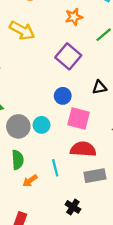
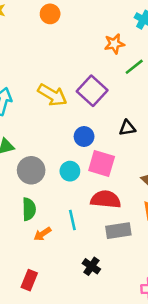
orange star: (74, 17) -> (114, 44), moved
yellow arrow: (22, 30) -> (52, 95), moved
cyan circle: (42, 125) -> (70, 171), moved

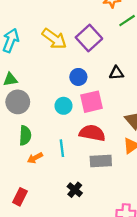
pink square: (102, 164) -> (91, 102), turned -35
gray circle: (31, 170) -> (18, 102), moved

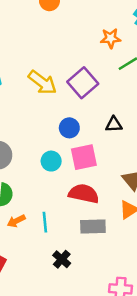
cyan line: (62, 148) -> (45, 222), moved

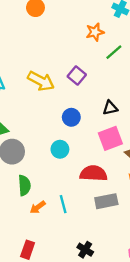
purple square: (83, 83) -> (77, 75), size x0.7
pink square: (84, 157) -> (110, 138), moved
black cross: (62, 259) -> (85, 250), moved

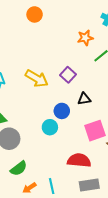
black triangle: (110, 108) -> (84, 99), moved
cyan circle: (60, 149) -> (50, 127), moved
green semicircle: (24, 185) -> (19, 168), turned 54

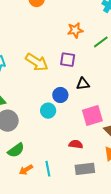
orange star: (85, 38) -> (75, 30), moved
purple square: (68, 75) -> (68, 60), turned -35
red semicircle: (79, 160) -> (76, 144), size x0.6

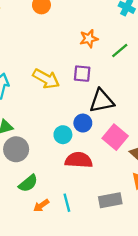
black triangle: (83, 84) -> (102, 101), size x1.6
blue circle: (60, 95) -> (83, 123), moved
pink square: (92, 115) -> (115, 137), turned -30
red semicircle: (76, 144) -> (79, 160), moved, size x1.6

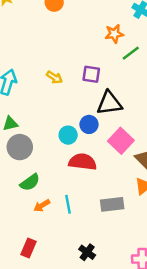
orange star: (89, 39) -> (114, 34), moved
yellow arrow: (46, 79) -> (54, 77), size x0.6

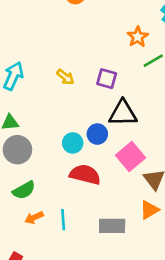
orange star: (114, 34) -> (138, 37), turned -30

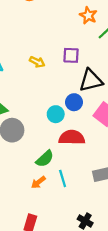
green semicircle: (24, 190) -> (45, 159), moved

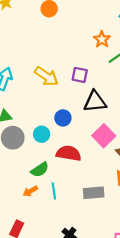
yellow arrow: (37, 62) -> (46, 76), size x1.6
blue circle: (74, 102) -> (63, 118), moved
cyan circle: (56, 114) -> (42, 134), moved

